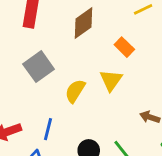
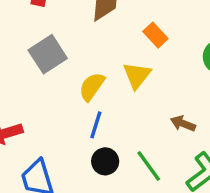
blue line: (48, 129) -> (96, 125), moved

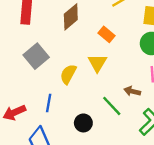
blue line: (96, 125) -> (49, 103), moved
green line: (149, 166) -> (112, 106), moved

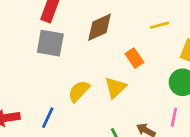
gray square: (36, 56) -> (50, 43), moved, turned 35

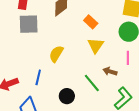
yellow triangle: (115, 88) -> (96, 46), moved

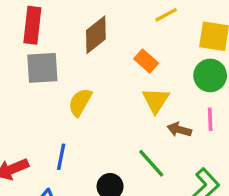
yellow semicircle: (56, 54) -> (80, 102), moved
brown arrow: (110, 71) -> (179, 130), moved

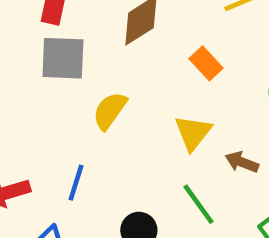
yellow triangle: (156, 100) -> (193, 133), moved

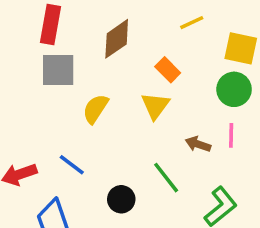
yellow triangle: (193, 133) -> (155, 106), moved
blue line: (76, 183) -> (72, 165), turned -68

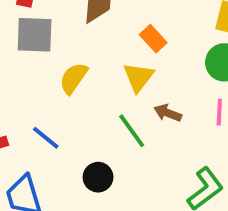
brown arrow: (198, 144) -> (168, 113), moved
green line: (166, 178) -> (132, 131), moved

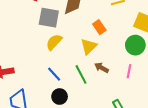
gray square: (35, 35) -> (49, 18), moved
blue line: (46, 138) -> (54, 74), moved

